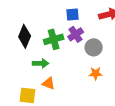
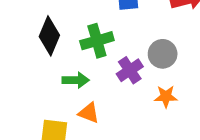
purple cross: (76, 34) -> (130, 70), moved

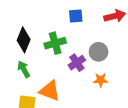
green arrow: (76, 80) -> (24, 69), moved, turned -119
orange triangle: (89, 113) -> (50, 91), size x1.5

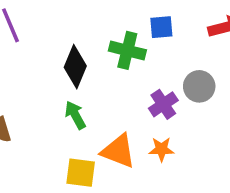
green cross: (55, 43) -> (127, 50), moved, turned 30
orange star: (101, 80) -> (161, 149), moved

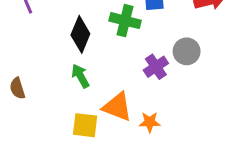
orange star: (161, 149) -> (150, 122), moved

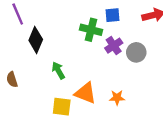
black diamond: (80, 34) -> (36, 40), moved
purple cross: (156, 67) -> (114, 46), moved
orange star: (150, 122) -> (117, 98), moved

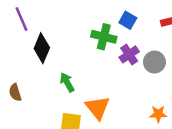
blue square: (113, 15) -> (128, 20), turned 35
orange triangle: (85, 93) -> (97, 108), turned 30
orange star: (117, 98) -> (158, 114), moved

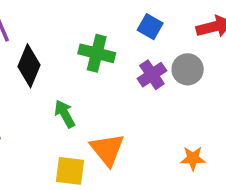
green cross: (104, 37) -> (97, 53), moved
gray circle: (154, 62) -> (188, 69), moved

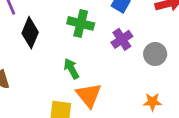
gray circle: (188, 69) -> (155, 54), moved
green arrow: (65, 114) -> (71, 69), moved

